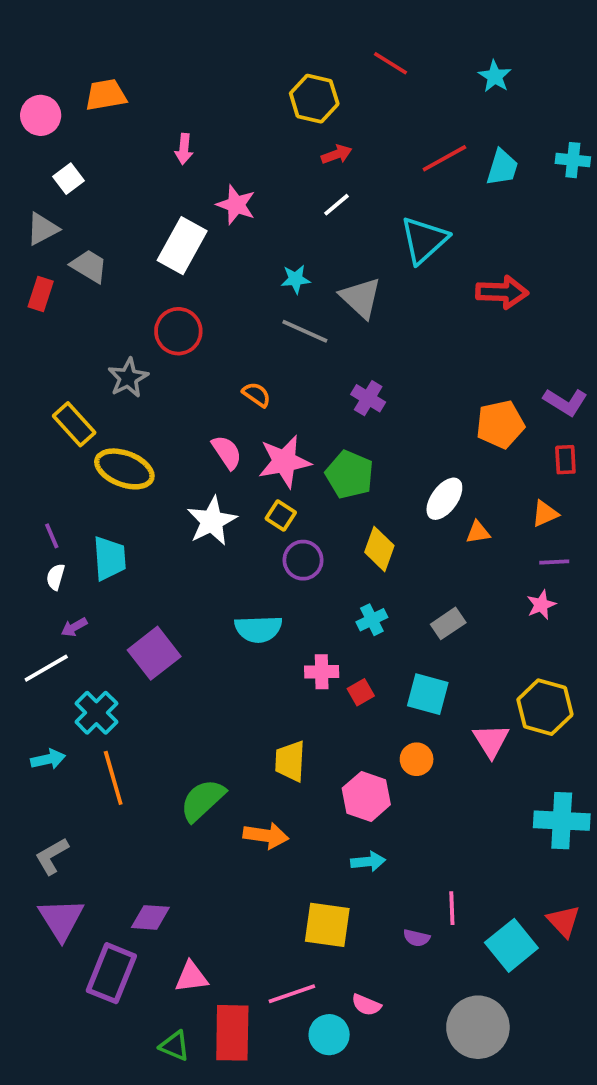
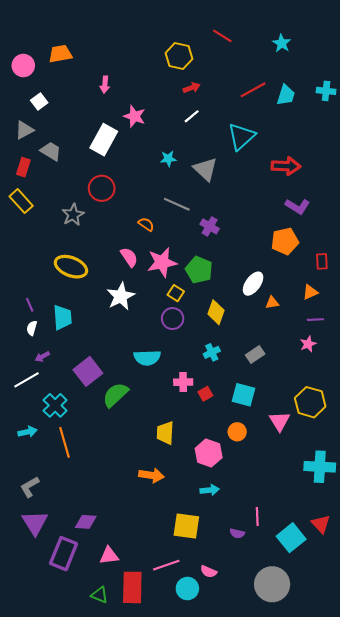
gray line: (305, 331) -> (177, 204), moved
purple L-shape: (565, 402) -> (297, 206), moved
yellow rectangle: (74, 424) -> (21, 201), moved
yellow square: (281, 515) -> (176, 293), moved
green semicircle: (203, 800) -> (115, 395), moved

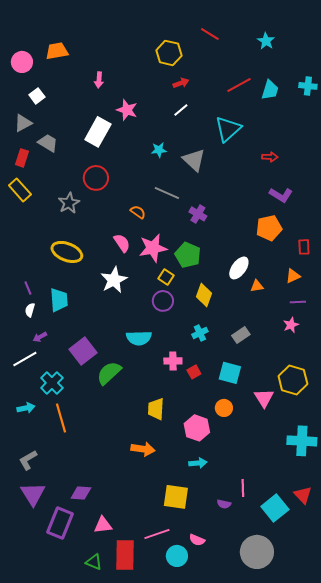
red arrow: (286, 166) -> (270, 157), size x0.6

